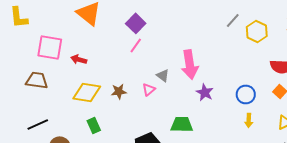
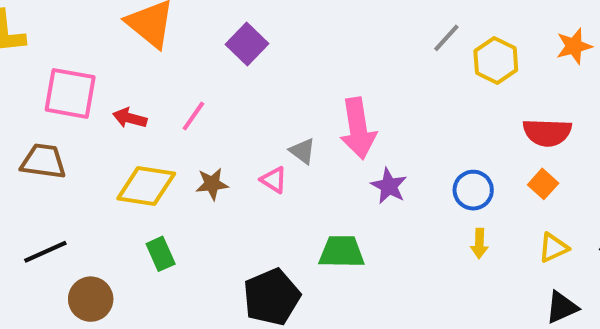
pink line: (136, 45) -> (193, 116), moved
pink triangle: (149, 89) -> (274, 180), turned -48

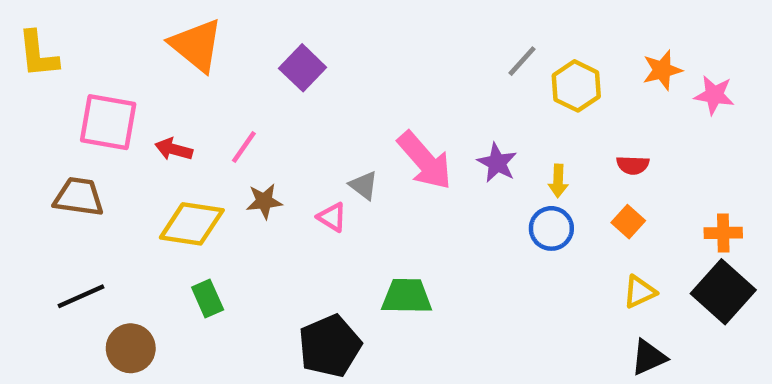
pink arrow: (358, 128) -> (425, 161), turned -32
red semicircle: (547, 132) -> (633, 165), size x0.6
brown star: (212, 184) -> (264, 201), moved
purple star: (389, 186) -> (497, 163), moved
yellow arrow: (479, 244) -> (558, 181), moved

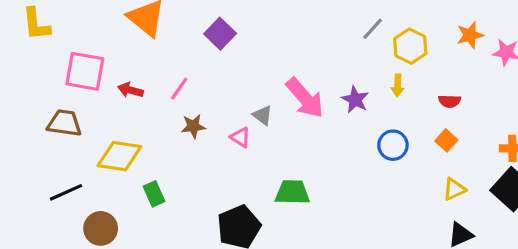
yellow arrow: (558, 181) -> (398, 85), moved
yellow diamond: (192, 224) -> (119, 156), moved

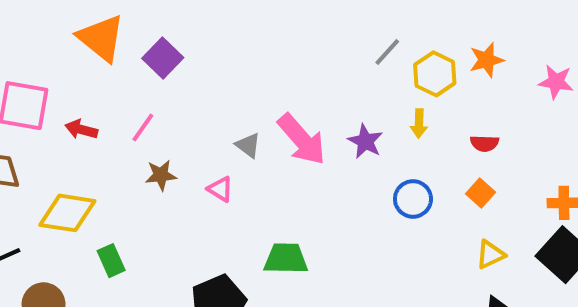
purple square: (220, 34) -> (163, 58), moved
orange star: (470, 35) -> (486, 60), moved
gray triangle: (262, 115) -> (248, 145), moved

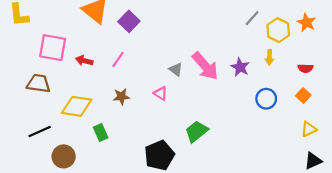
orange star: (486, 60) -> (307, 22), turned -30
brown star: (161, 175) -> (121, 97), moved
green trapezoid: (286, 259) -> (196, 131), turned -40

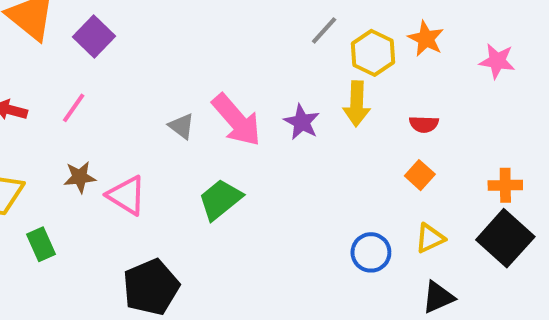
yellow arrow: (269, 57) -> (357, 104), size x1.5
pink triangle: (161, 93) -> (127, 195), moved, size x1.5
blue circle: (266, 99) -> (371, 252), moved
green trapezoid: (196, 131) -> (220, 199), moved

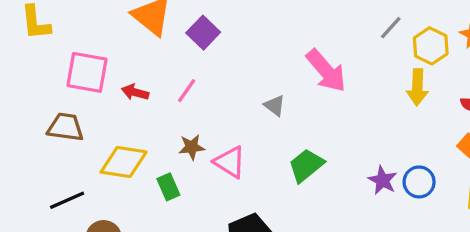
pink arrow: (237, 120) -> (326, 71), moved
purple star: (302, 122) -> (383, 180), moved
green rectangle: (41, 244) -> (168, 187), moved
blue circle: (371, 252) -> (419, 182), moved

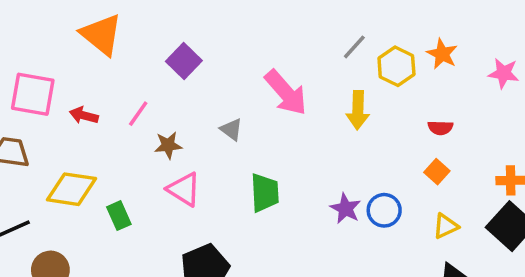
purple square: (203, 33) -> (184, 61), moved
yellow arrow: (417, 87) -> (358, 110), moved
brown star: (192, 147) -> (168, 145), moved
green trapezoid: (306, 165) -> (265, 193), turned 126

